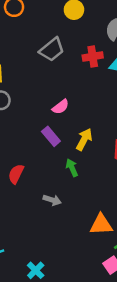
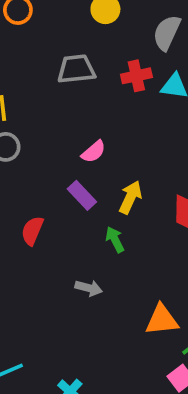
gray trapezoid: (52, 50) -> (76, 69), turned -144
red semicircle: (16, 174) -> (32, 231), moved

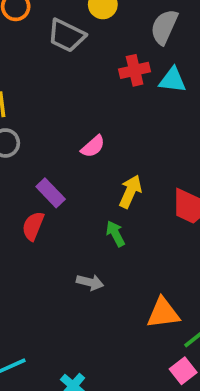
gray trapezoid: (76, 69) -> (66, 35), moved, turned -147
purple rectangle: (82, 195) -> (51, 193), moved

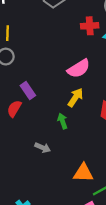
pink semicircle: (93, 146) -> (79, 69), moved, size x1.5

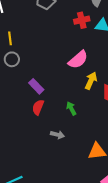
yellow arrow: (75, 97) -> (91, 81), moved
red semicircle: (14, 109) -> (38, 107), moved

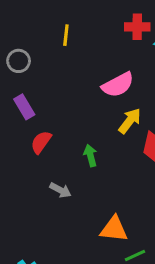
yellow line: (10, 38) -> (66, 35), moved
purple rectangle: (36, 86) -> (24, 107), moved

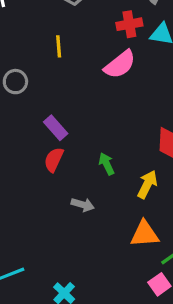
pink semicircle: (118, 85) -> (120, 64), moved
purple rectangle: (24, 107) -> (56, 128), moved
yellow arrow: (130, 121) -> (147, 184), moved

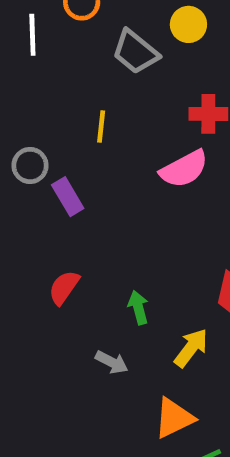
purple rectangle: (56, 128) -> (68, 197), moved
gray arrow: (83, 205) -> (112, 362), moved
orange triangle: (145, 234) -> (174, 418), turned -32

